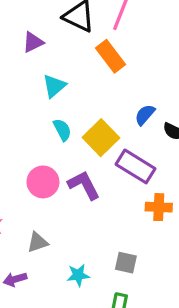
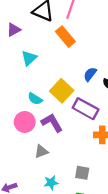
cyan semicircle: (62, 130) -> (35, 99), moved, turned 152
gray triangle: (38, 242) -> (41, 151), moved

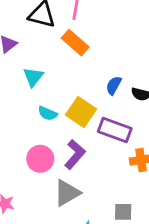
cyan semicircle: (35, 99) -> (48, 113), moved
purple L-shape: (52, 123) -> (75, 154), turned 80
gray triangle: (41, 151) -> (67, 193), size x1.5

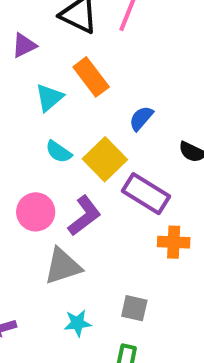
orange rectangle: (75, 43) -> (91, 77), moved
blue semicircle: (114, 85) -> (141, 118), moved

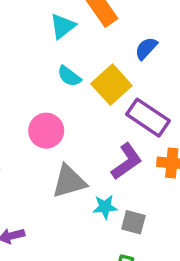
purple L-shape: (84, 216) -> (127, 161), moved
cyan star: (77, 323) -> (105, 207), moved

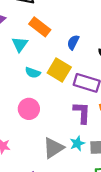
purple L-shape: (127, 161) -> (82, 113), turned -35
gray triangle: (69, 181) -> (53, 148), moved

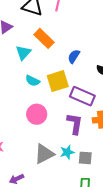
yellow square: (59, 70) -> (58, 81), turned 35
pink circle: (29, 109) -> (37, 114), moved

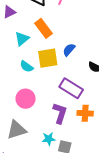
yellow square: (58, 81) -> (48, 58), moved
gray triangle: (44, 154) -> (17, 130), moved

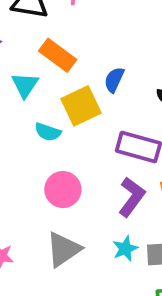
purple L-shape: (60, 113) -> (132, 197), turned 35

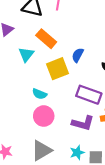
cyan semicircle: (48, 132) -> (40, 94), moved
purple L-shape: (132, 197) -> (83, 123), turned 65

